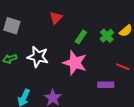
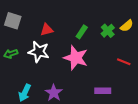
red triangle: (56, 18) -> (47, 30), moved, turned 32
purple rectangle: (106, 85) -> (103, 91), moved

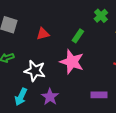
green cross: (108, 31) -> (101, 16), moved
white star: (39, 52) -> (35, 71), moved

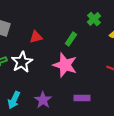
white star: (35, 71) -> (22, 62), moved, turned 30
purple rectangle: (99, 95) -> (82, 98), moved

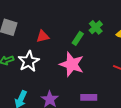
green cross: (94, 19) -> (96, 27), moved

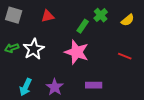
red triangle: (43, 36) -> (48, 16), moved

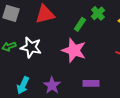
red triangle: (48, 16) -> (45, 14), size x1.5
white star: (34, 49) -> (31, 47), turned -30

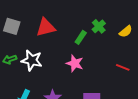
pink star: (74, 50) -> (75, 63), size x0.7

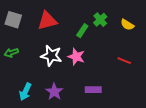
yellow semicircle: (126, 31) -> (127, 25), turned 72
white star: (32, 60) -> (51, 56), moved

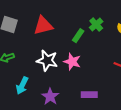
cyan arrow: (25, 92) -> (22, 86), moved

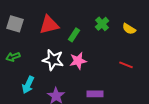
green rectangle: (78, 36) -> (74, 35), moved
pink star: (72, 62) -> (78, 61), turned -30

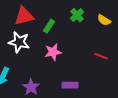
white star: (53, 60) -> (19, 42), moved

